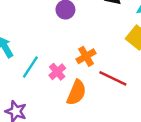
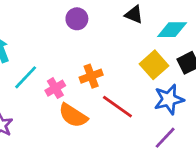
orange semicircle: (76, 93) -> (73, 116), turned 90

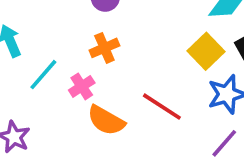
orange cross: (91, 76) -> (104, 48), moved

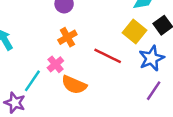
cyan line: (43, 75) -> (32, 81), moved
red line: (162, 107) -> (108, 56), moved

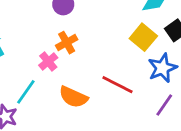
red line: (108, 56) -> (117, 85), moved
pink cross: (55, 64) -> (48, 61), moved

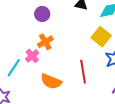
red line: (117, 85) -> (83, 72), turned 55
cyan line: (26, 92) -> (14, 68), moved

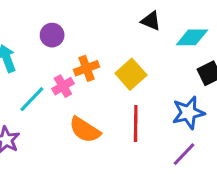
purple circle: (42, 14) -> (52, 35), moved
yellow square: (101, 37) -> (131, 74), moved

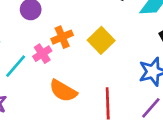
red line: (136, 124) -> (108, 103), moved

